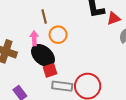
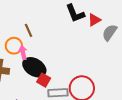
orange circle: (58, 35) -> (14, 46), moved
red square: (50, 70) -> (44, 80), turned -32

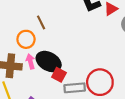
pink arrow: (23, 53) -> (30, 61), moved

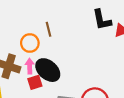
red square: (59, 75) -> (35, 82), moved, turned 32

